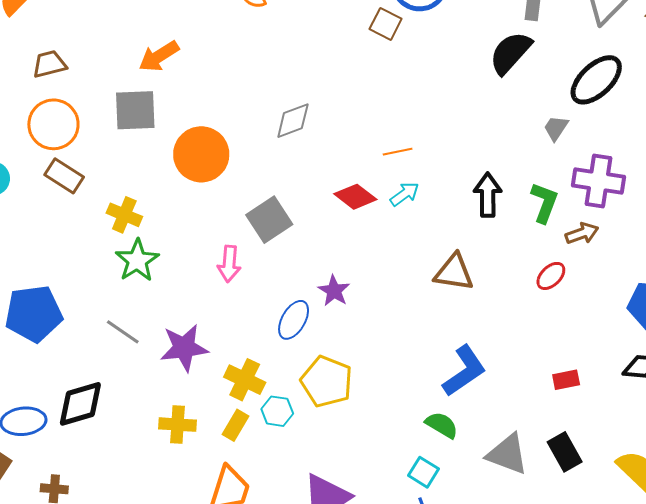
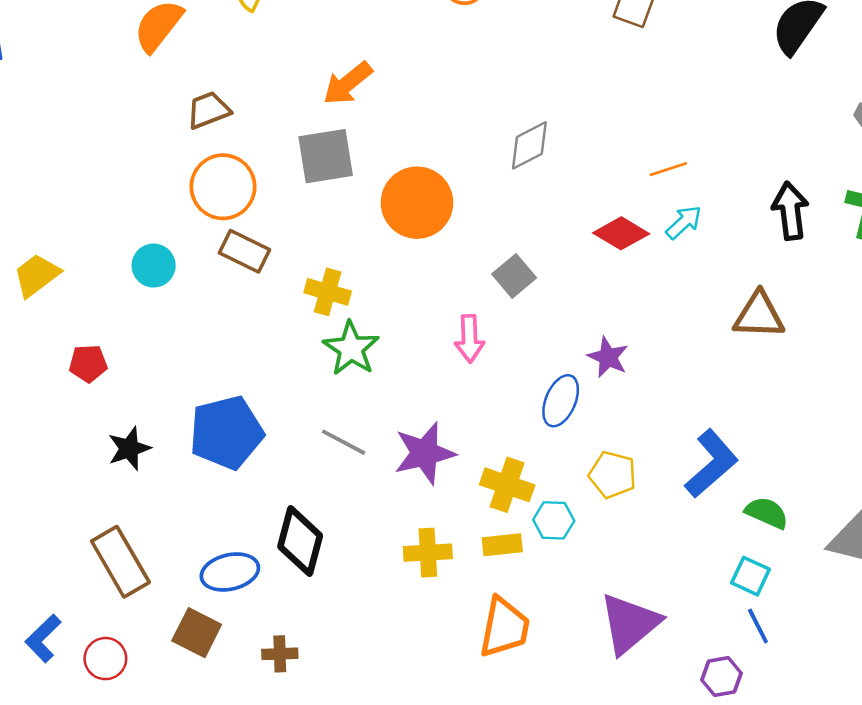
gray square: (269, 220) -> (514, 276), size x0.7
blue L-shape: (464, 371) -> (711, 464), moved
yellow pentagon: (327, 382) -> (613, 475), size x0.7
black diamond: (80, 404) -> (300, 541), turned -52
yellow rectangle: (236, 425) -> (502, 545), turned 60

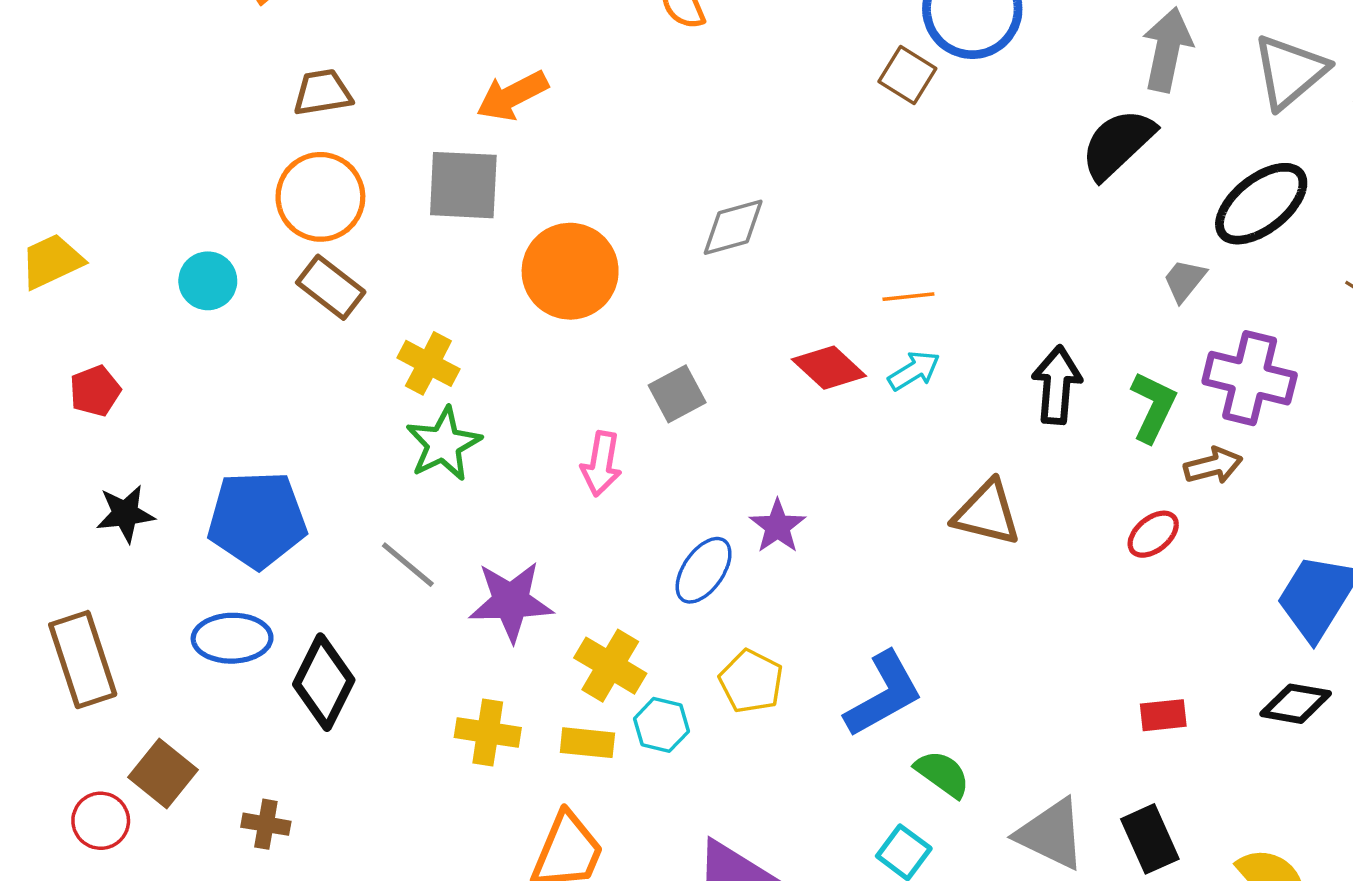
red pentagon: (88, 363) -> (95, 391), turned -30
blue ellipse: (230, 572) -> (232, 638), moved
red circle: (105, 659) -> (101, 821), moved

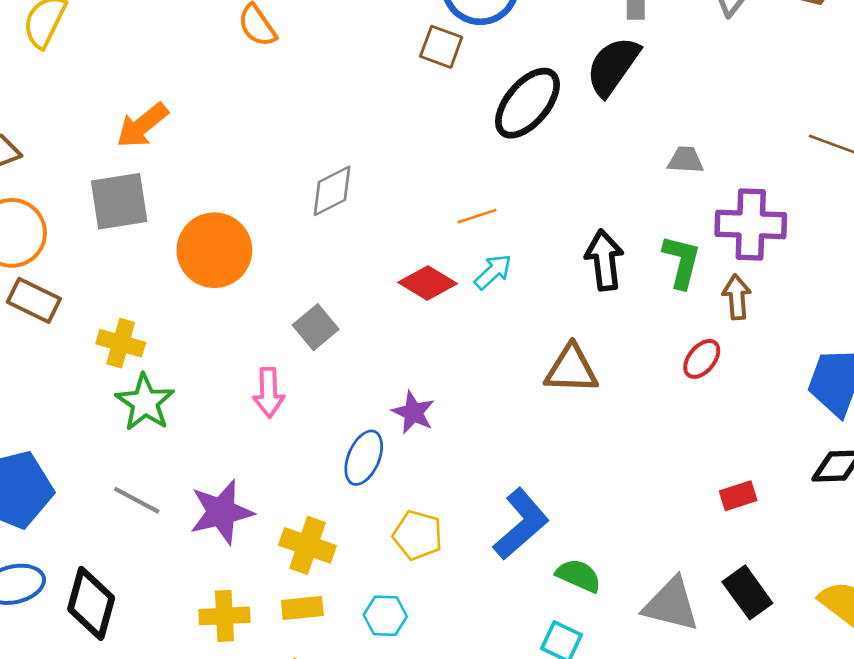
black ellipse: (1261, 204) -> (527, 103), moved
gray trapezoid: (1184, 280) -> (685, 160), turned 66
brown arrow: (1213, 466) -> (737, 297), turned -69
cyan hexagon: (661, 725) -> (385, 616), moved

